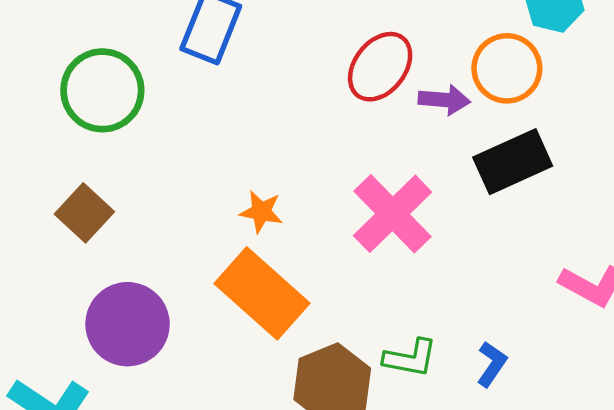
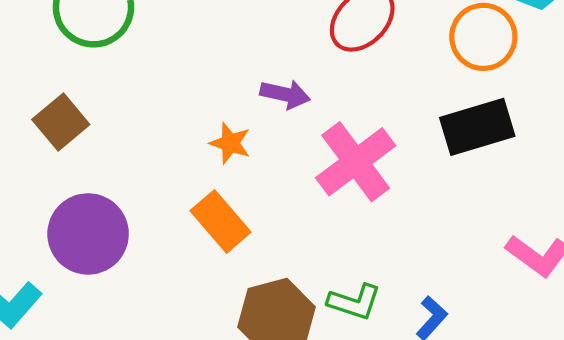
purple arrow: (444, 100) -> (285, 94), moved
orange rectangle: (262, 293) -> (221, 221), size x0.7

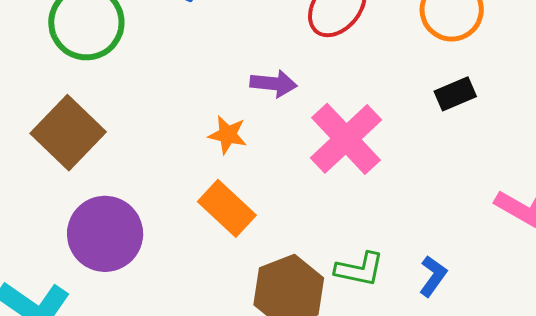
brown square: (61, 122) -> (68, 133), size x1.4
black rectangle: (477, 127) -> (455, 94), size x0.6

